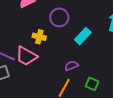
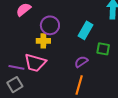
purple circle: (59, 17) -> (50, 25), moved
green square: (92, 84) -> (103, 49), moved

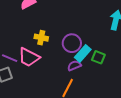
purple circle: (50, 25) -> (72, 43), moved
cyan rectangle: (86, 30) -> (83, 53), moved

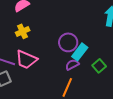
yellow cross: (41, 38) -> (23, 31), moved, turned -32
green square: (98, 57) -> (99, 66), moved, turned 32

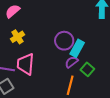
pink trapezoid: (26, 60) -> (26, 64), turned 80
green square: (99, 66) -> (87, 69), moved

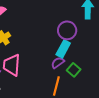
purple circle: (64, 41) -> (67, 30), moved

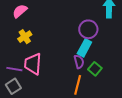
purple semicircle: (58, 63) -> (79, 62), turned 112

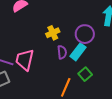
yellow cross: (25, 37) -> (53, 33), moved
purple semicircle: (79, 62) -> (62, 52), moved

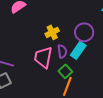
pink trapezoid: (25, 60) -> (43, 57), moved
green square: (85, 74) -> (65, 71), moved

